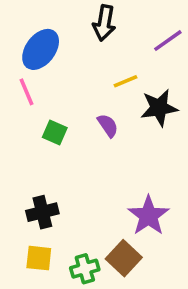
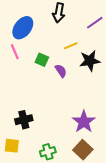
green square: (55, 133) -> (42, 60), moved
yellow square: (39, 258) -> (12, 146), moved
brown square: (124, 258) -> (83, 150), moved

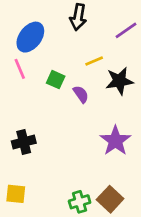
black cross: (24, 120) -> (24, 142), moved
purple star: (84, 122) -> (115, 141), moved
green cross: (48, 152) -> (80, 202), moved

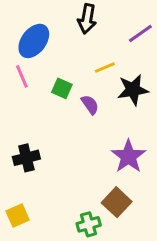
yellow square: (16, 194) -> (18, 216), turned -30
brown square: (110, 199) -> (117, 202), moved

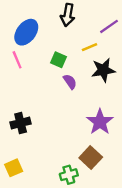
yellow line: (105, 68) -> (89, 47), moved
green square: (62, 88) -> (58, 60), moved

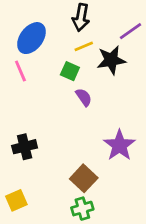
yellow line: (89, 47) -> (84, 46), moved
black star: (103, 70) -> (111, 60), moved
brown square: (91, 157) -> (84, 178), moved

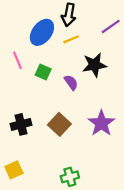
blue ellipse: (31, 38) -> (42, 32), moved
black star: (111, 60) -> (94, 65), moved
green square: (70, 71) -> (43, 72), moved
brown square: (84, 178) -> (59, 124), moved

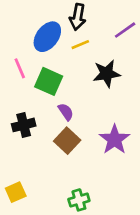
green square: (43, 72) -> (49, 81), size x1.5
purple semicircle: (71, 82) -> (66, 112), moved
black cross: (21, 124) -> (24, 125), moved

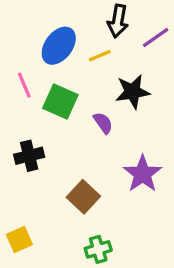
black arrow: (78, 17) -> (118, 21), moved
purple semicircle: (66, 112) -> (103, 123), moved
brown square: (67, 141) -> (83, 197), moved

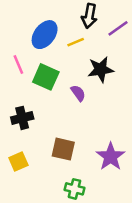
purple star: (143, 174) -> (111, 157), moved
brown square: (83, 197) -> (63, 149), turned -30
yellow square: (19, 240) -> (18, 162), moved
green cross: (98, 249) -> (74, 189), turned 30

